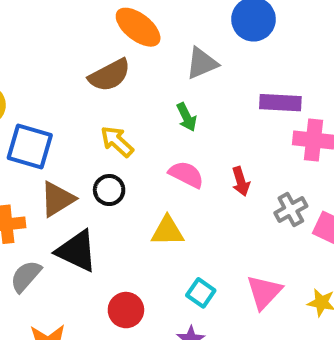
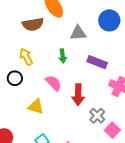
purple rectangle: (280, 103) -> (97, 62), moved
red arrow: (241, 181) -> (78, 95), size x1.5
gray cross: (291, 210) -> (97, 116), turned -35

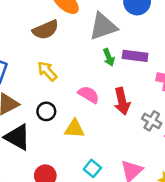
gray triangle: (78, 33) -> (103, 26), size x1.4
green arrow: (63, 56) -> (109, 57), moved
black circle: (15, 78) -> (46, 111), moved

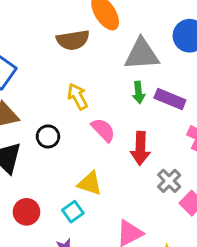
yellow arrow: (47, 71) -> (78, 96), moved
yellow triangle: (74, 129) -> (90, 183), moved
cyan square: (92, 168) -> (73, 212), moved

